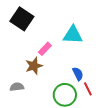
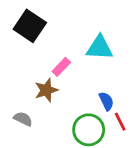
gray semicircle: (17, 87) -> (23, 119), turned 32

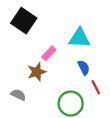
blue semicircle: (106, 101) -> (84, 68), moved
red line: (120, 122) -> (96, 87), moved

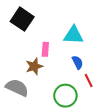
pink rectangle: (49, 53) -> (45, 49), turned -40
gray semicircle: (18, 95) -> (17, 88), size x1.6

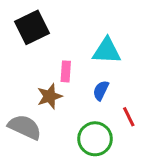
black square: (22, 19) -> (32, 27), turned 30
blue semicircle: (78, 62) -> (101, 90), moved, turned -128

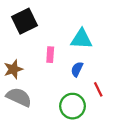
brown star: (50, 96) -> (13, 69), moved

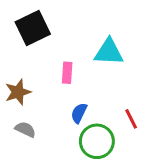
blue semicircle: (77, 69) -> (79, 113), moved
gray semicircle: (19, 97) -> (25, 129), size x0.6

